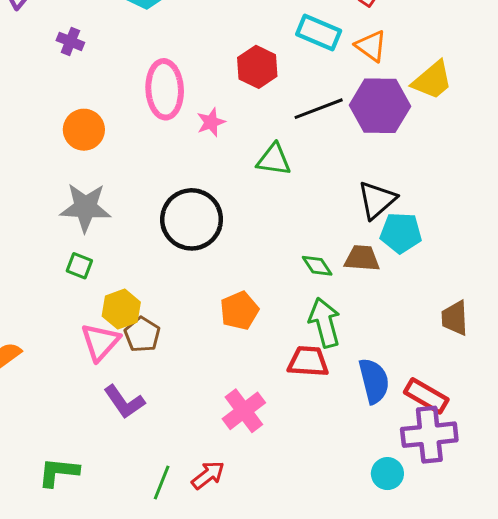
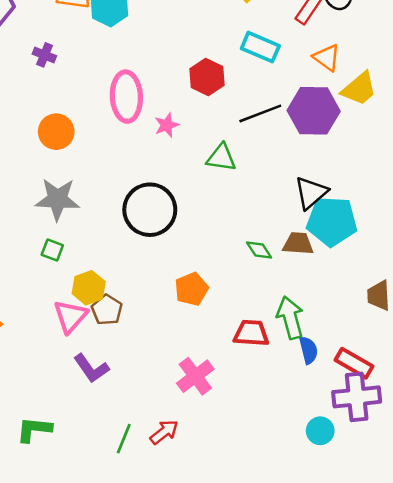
orange triangle: (371, 46) -> (327, 58), moved
cyan pentagon: (401, 233) -> (332, 221), size x1.4
green arrow: (325, 323) -> (290, 318), moved
blue semicircle: (374, 381) -> (308, 350), size x0.7

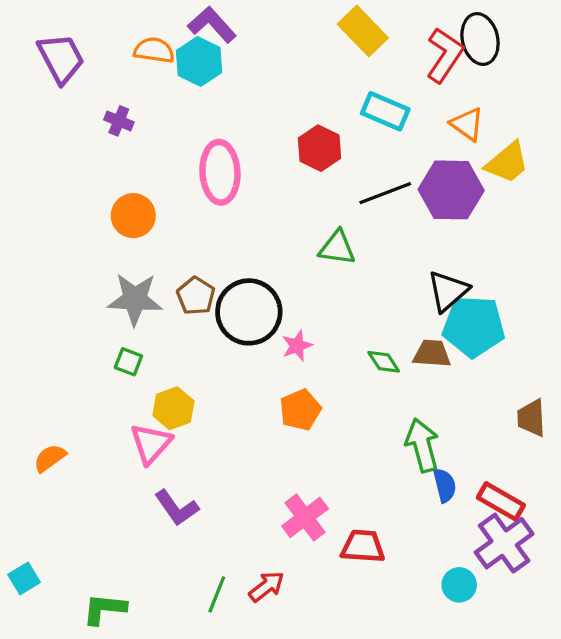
pink star: (167, 125) -> (297, 346), moved
brown pentagon: (107, 310) -> (196, 296), moved
red trapezoid: (251, 333) -> (363, 546), moved
purple cross: (357, 397) -> (504, 543), turned -30
green L-shape: (34, 429) -> (104, 609), moved

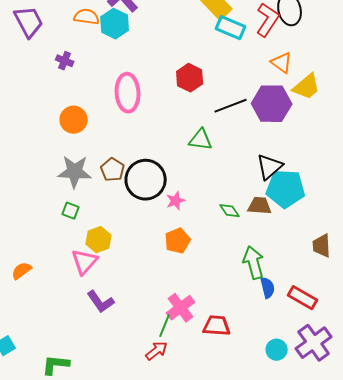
cyan rectangle: (385, 111) -> (231, 28), moved
purple cross: (504, 543) -> (314, 343), moved
green line: (217, 594) -> (165, 326), moved

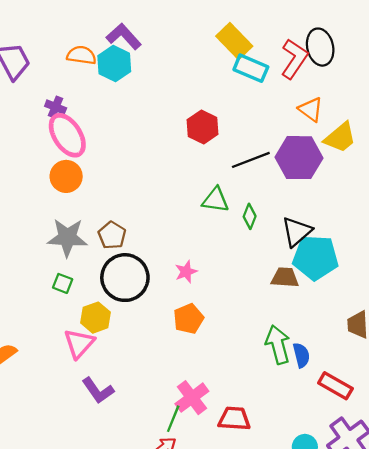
pink ellipse: (128, 93) -> (67, 135), moved, turned -30
black circle: (146, 180) -> (125, 278), moved
green diamond: (230, 211) -> (250, 216), moved, turned 55
blue semicircle: (268, 288) -> (301, 355), moved

